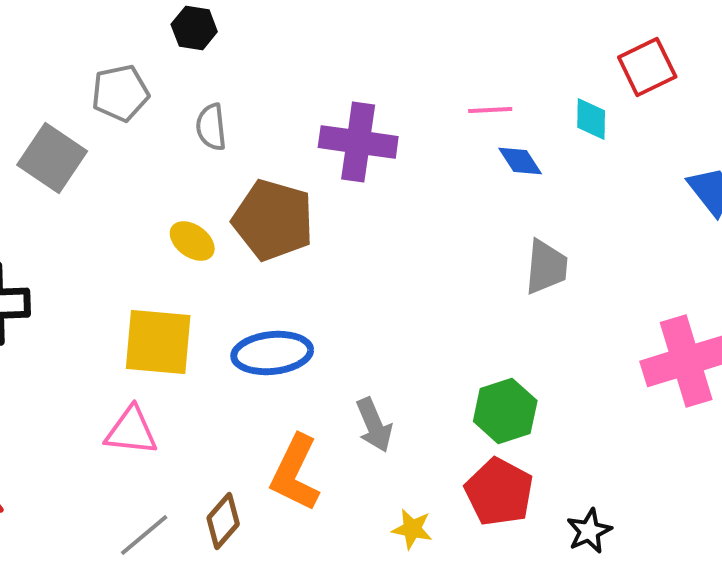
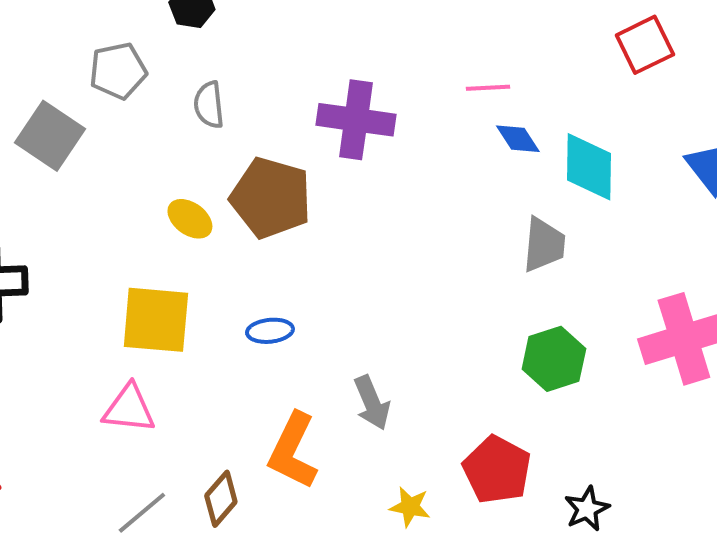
cyan diamond: (591, 119) -> (589, 167), moved, size x1.6
blue ellipse: (272, 353) -> (270, 331), size x0.6
green hexagon: (505, 411) -> (554, 359), moved

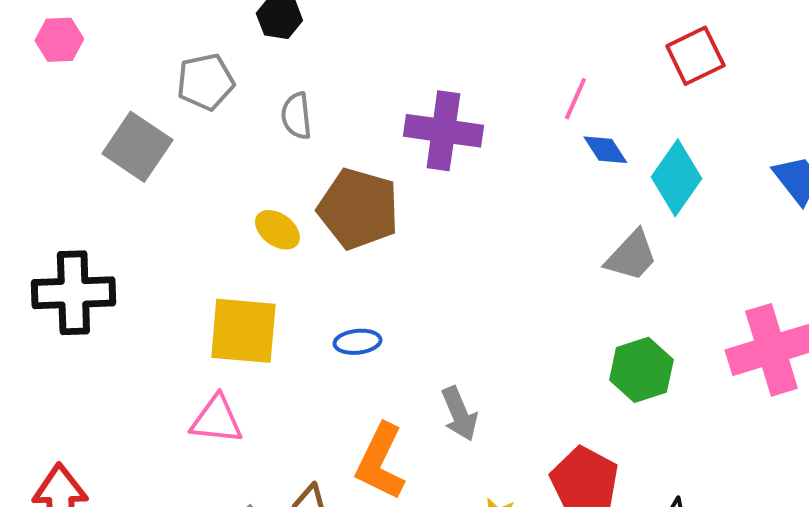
red square: (645, 45) -> (695, 56), moved
pink line: (488, 88) -> (575, 99), turned -63
cyan diamond: (589, 167) -> (676, 178), turned 34
gray trapezoid: (544, 245) -> (631, 256), turned 38

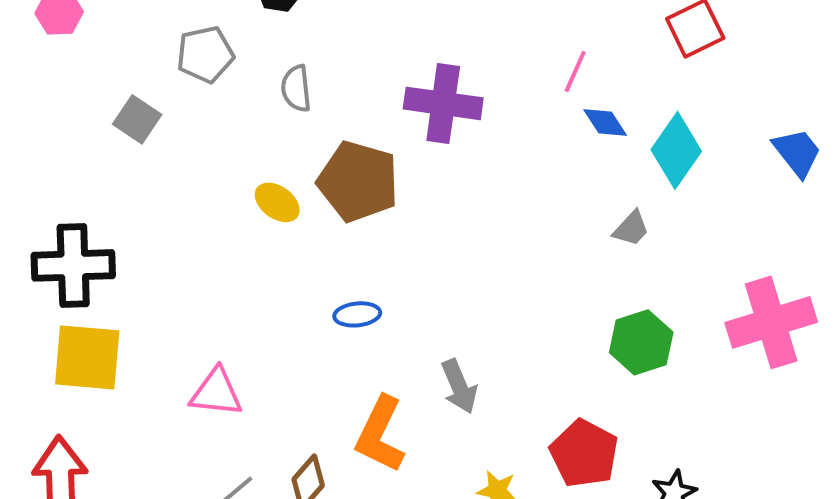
gray square: (137, 147) -> (137, 119), size x0.7
gray trapezoid: (631, 256) -> (631, 228), size x0.7
yellow square: (243, 331) -> (87, 357), moved

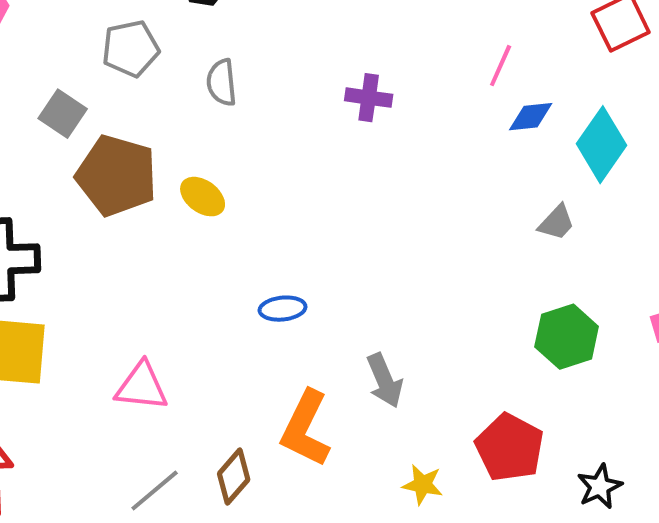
purple cross: (443, 103) -> (369, 98), size x0.6
blue diamond: (605, 122) -> (531, 117), turned -63
brown pentagon: (358, 181) -> (117, 176), moved

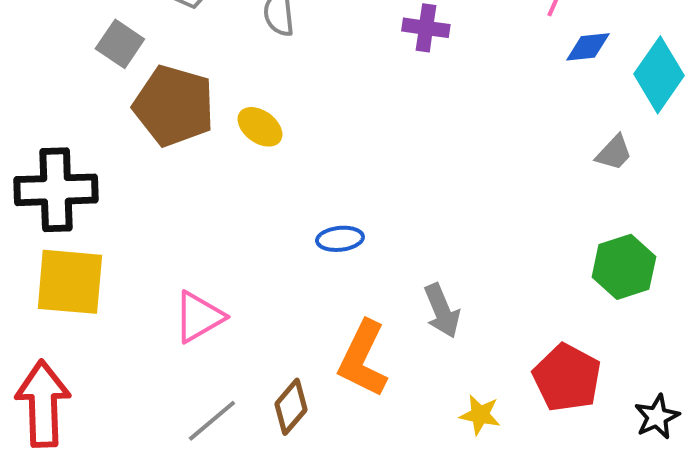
pink triangle: (142, 387) -> (199, 317), turned -36

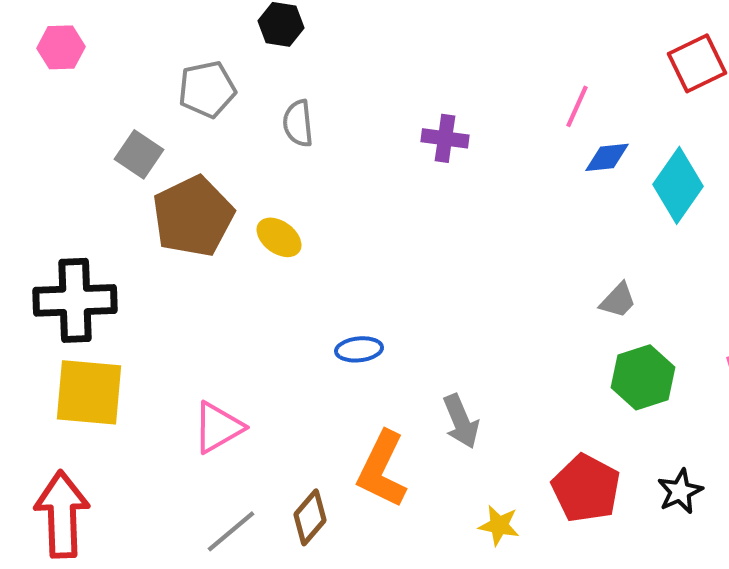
brown pentagon: (174, 106) -> (193, 216), turned 30
gray trapezoid: (614, 153) -> (618, 300), moved
black star: (657, 417) -> (680, 491), moved

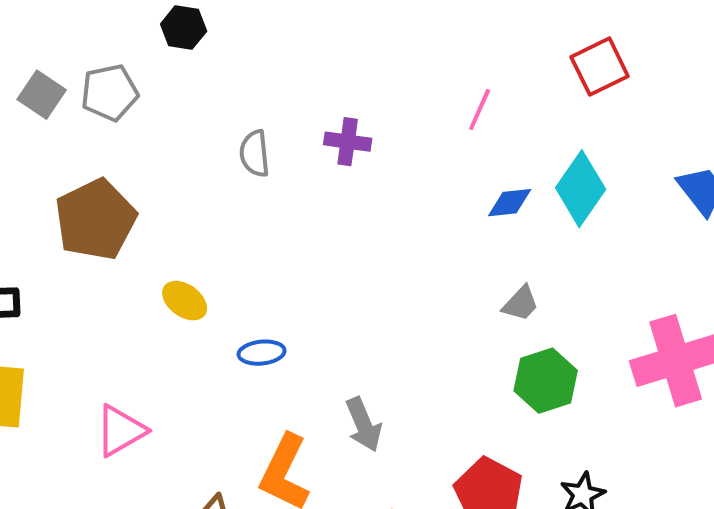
gray semicircle: (298, 123) -> (255, 154), moved
gray square: (139, 154) -> (42, 95), moved
blue diamond: (607, 157) -> (510, 203), moved
yellow ellipse: (279, 237) -> (185, 301), moved

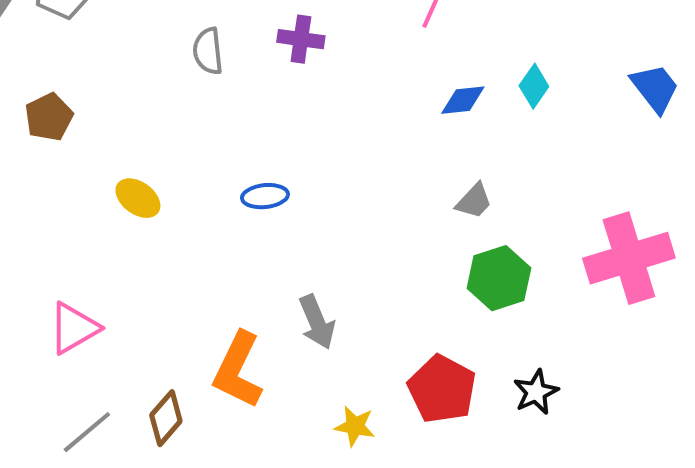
cyan diamond: (581, 189) -> (534, 86), size x0.6
brown pentagon: (96, 220) -> (49, 117), size x0.6
blue ellipse: (262, 353) -> (265, 196), moved

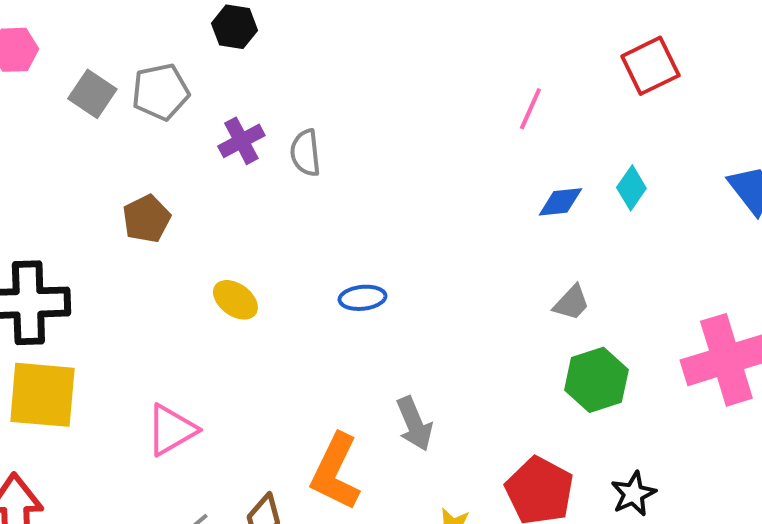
purple cross: (301, 39) -> (241, 141), moved, turned -36

